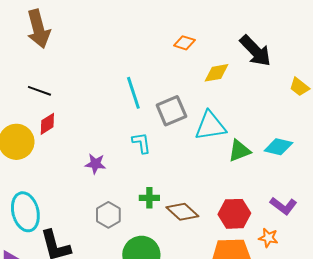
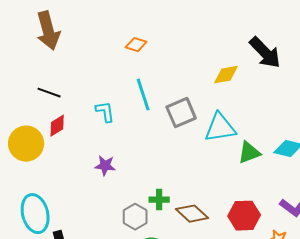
orange diamond: (184, 43) -> (136, 45), moved
cyan L-shape: (141, 143) -> (105, 112), moved
gray hexagon: (108, 215) -> (135, 217), moved

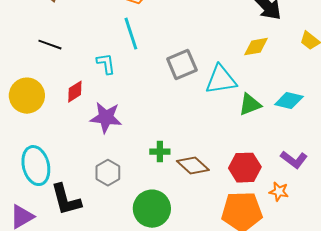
yellow diamond: (226, 75) -> (256, 47), moved
cyan line: (143, 95) -> (131, 34), moved
red diamond: (57, 126) -> (75, 92), moved
purple star: (105, 166) -> (106, 118), size x1.5
gray hexagon: (135, 217) -> (108, 173), moved

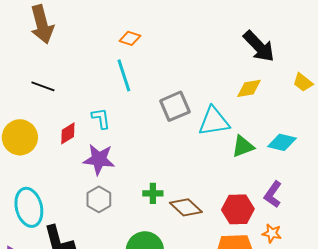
cyan L-shape: (106, 64) -> (101, 118), moved
purple L-shape: (294, 160) -> (273, 194), moved, turned 88
gray hexagon: (108, 173) -> (99, 199), moved

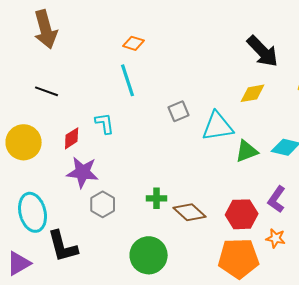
gray square: (175, 106) -> (179, 111), size x0.7
purple star: (99, 159) -> (83, 172), moved

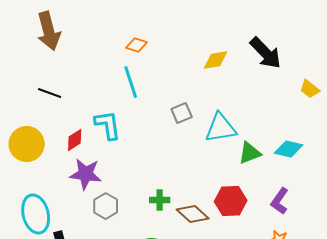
yellow diamond: (253, 93) -> (216, 60), moved
cyan L-shape: (105, 123) -> (108, 125), size x1.4
red hexagon: (242, 214) -> (231, 201), moved

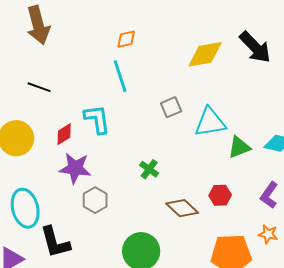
orange diamond: (137, 45) -> (126, 39), turned -30
yellow diamond: (216, 60) -> (205, 54), size x1.4
green cross: (160, 200) -> (149, 169), moved, turned 36
red hexagon: (231, 201) -> (220, 195), size x0.7

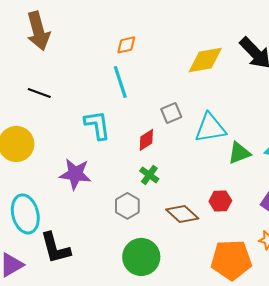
red diamond: (64, 134) -> (146, 140), moved
gray hexagon: (95, 200) -> (127, 206), moved

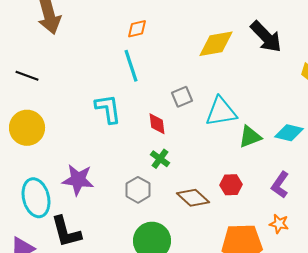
black line: (39, 93) -> (27, 76), moved
red diamond: (146, 140) -> (157, 124), turned -65
purple star: (75, 174) -> (78, 180), moved

